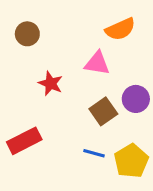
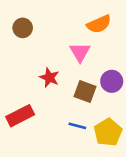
pink triangle: (97, 63) -> (80, 52), turned 50
red star: (51, 83) -> (49, 78), moved
brown square: (103, 111) -> (85, 92), turned -35

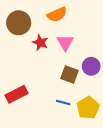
orange semicircle: (99, 24) -> (57, 15), moved
brown circle: (23, 28) -> (19, 23), size x1.5
red star: (49, 78) -> (40, 42), moved

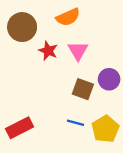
red rectangle: (17, 94) -> (20, 128), moved

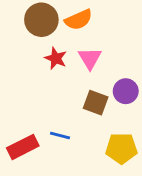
brown circle: (22, 27) -> (41, 20), moved
blue line: (76, 123) -> (60, 135), moved
yellow pentagon: (105, 129) -> (121, 148), turned 30

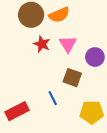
purple circle: (126, 91) -> (95, 57), moved
blue line: (60, 135) -> (53, 98), moved, turned 48

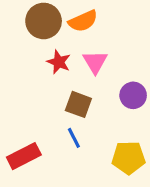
purple circle: (95, 57) -> (133, 95), moved
brown square: (72, 78) -> (78, 104), moved

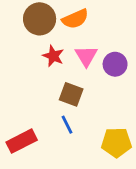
purple circle: (133, 95) -> (115, 64), moved

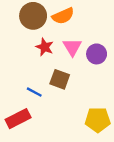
blue line: (67, 125) -> (34, 92), moved, turned -35

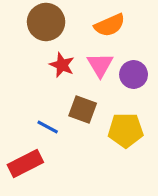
orange semicircle: (63, 16) -> (110, 25), moved
yellow pentagon: (98, 120) -> (126, 130), moved

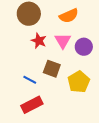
yellow pentagon: (126, 130) -> (79, 82), turned -30
red rectangle: (25, 164) -> (32, 105), moved

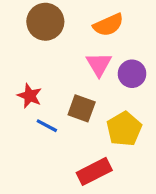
red star: (39, 41) -> (30, 96), moved
red rectangle: (32, 105) -> (94, 171), moved

